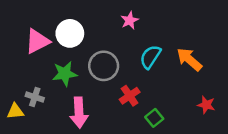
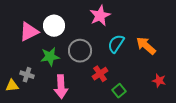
pink star: (130, 20) -> (100, 16), size x1.5

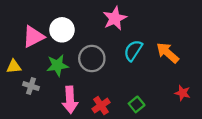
red cross: (100, 74) -> (101, 106), moved
yellow triangle: (12, 86) -> (14, 67), moved

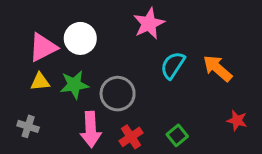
gray circle: (92, 59) -> (118, 94), moved
yellow triangle: (14, 67) -> (40, 82), moved
gray cross: (31, 86) -> (28, 126), moved

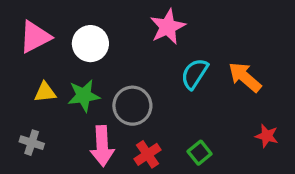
pink triangle: (43, 47) -> (35, 37), moved

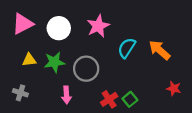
pink star: (168, 27) -> (98, 26), moved
pink arrow: (102, 146) -> (66, 95), size x0.7
red cross: (148, 154) -> (109, 99), moved

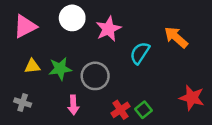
white circle: (59, 28) -> (72, 18), moved
orange arrow: (160, 50) -> (176, 37), moved
red star: (174, 88) -> (192, 98), size x1.5

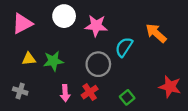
pink star: (108, 29) -> (96, 26), turned 30
gray circle: (95, 76) -> (98, 64), moved
red cross: (121, 110) -> (90, 92), moved

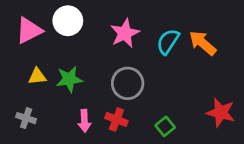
white circle: (64, 16) -> (68, 21), moved
pink star: (96, 26) -> (125, 33), turned -30
cyan semicircle: (124, 47) -> (168, 42), moved
red cross: (90, 92) -> (116, 119), turned -35

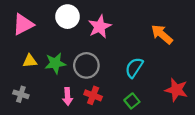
white circle: (68, 21) -> (68, 17), moved
cyan semicircle: (168, 42) -> (134, 68), moved
gray circle: (128, 83) -> (86, 65), moved

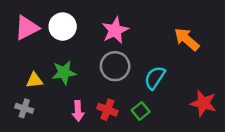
white circle: (68, 17) -> (63, 27), moved
yellow triangle: (30, 61) -> (34, 80), moved
gray circle: (86, 65) -> (115, 66), moved
green square: (132, 101) -> (141, 111), moved

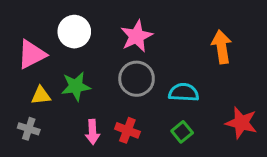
pink triangle: (27, 28) -> (32, 54), moved
orange arrow: (187, 39) -> (222, 47), turned 40
cyan semicircle: (155, 78) -> (184, 92), turned 60
green square: (141, 111) -> (182, 132), moved

